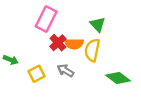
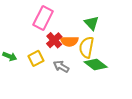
yellow square: (36, 74) -> (36, 58), moved
green diamond: (118, 78) -> (96, 64), moved

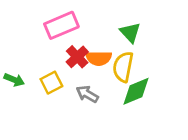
pink rectangle: (43, 18) -> (61, 25), turned 40
green diamond: (96, 64) -> (136, 91), turned -60

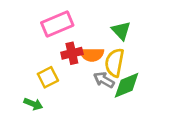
red cross: (77, 57) -> (72, 53), turned 30
green arrow: (14, 80) -> (33, 104), moved
gray arrow: (87, 94) -> (104, 80), moved

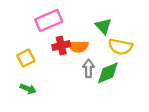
yellow semicircle: (115, 63) -> (120, 47), moved, turned -90
yellow square: (48, 77) -> (26, 58), moved
gray arrow: (104, 80) -> (89, 68), turned 60

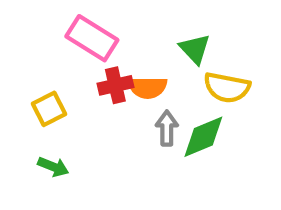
pink rectangle: (49, 20) -> (92, 38), turned 55

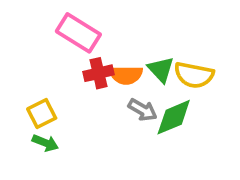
green triangle: (195, 49) -> (161, 69), moved
yellow square: (49, 109) -> (42, 114), moved
gray arrow: (167, 128) -> (143, 110), turned 120

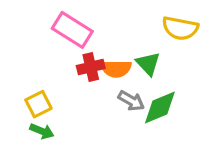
yellow semicircle: (194, 75) -> (180, 28), moved

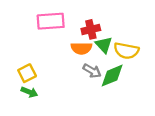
yellow semicircle: (180, 28) -> (126, 51), moved
pink rectangle: (72, 30) -> (51, 21), turned -36
red cross: (91, 67) -> (91, 29), moved

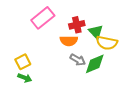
pink rectangle: (51, 21) -> (43, 18), turned -35
green triangle: (104, 45) -> (96, 32), moved

